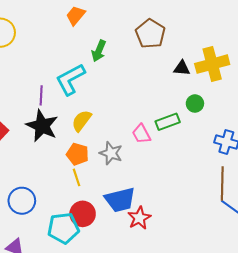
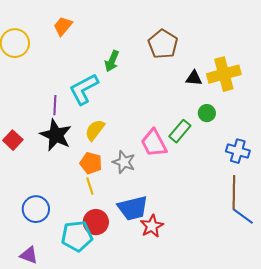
orange trapezoid: (76, 15) -> (63, 26), moved
green rectangle: (168, 122) -> (180, 131), turned -30
pink trapezoid: (141, 134) -> (154, 143), size x1.4

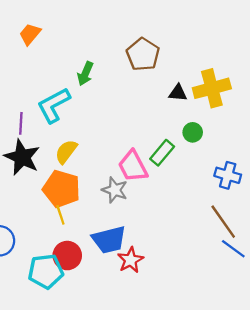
gray star: (124, 162) -> (115, 190), moved
orange pentagon: (91, 163) -> (62, 189), size x1.5
brown line: (234, 192) -> (223, 222), turned -36

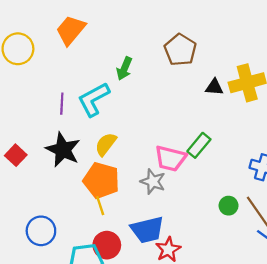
orange trapezoid: (30, 34) -> (71, 30), size x1.4
purple line: (21, 123) -> (62, 104), moved
green circle: (193, 132) -> (229, 206), moved
pink trapezoid: (133, 166) -> (170, 158), turned -48

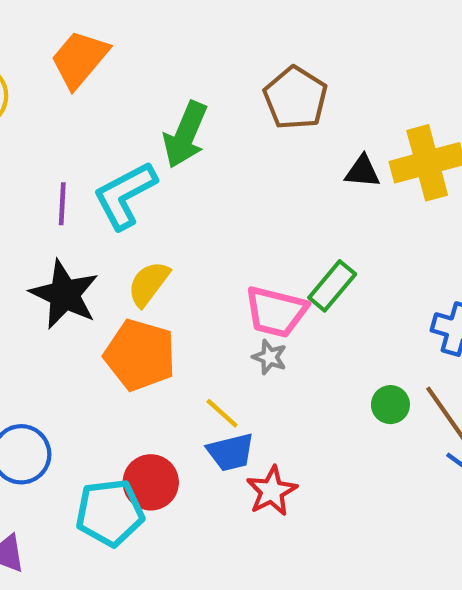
green arrow: (124, 69) -> (185, 135), size x1.4
gray star: (153, 181) -> (270, 357), moved, size x0.7
yellow line: (100, 206) -> (222, 413), moved, turned -30
blue trapezoid: (147, 230) -> (231, 452), size x0.7

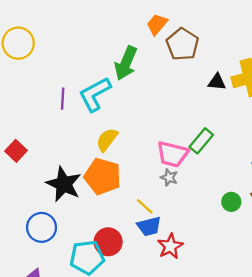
orange trapezoid: (80, 59) -> (157, 24), moved, size x0.7
black star: (64, 294) -> (64, 184), moved

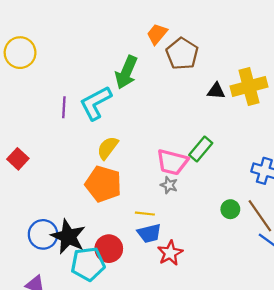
black star: (64, 184) -> (68, 237), moved
yellow line: (145, 206) -> (145, 214), turned -36

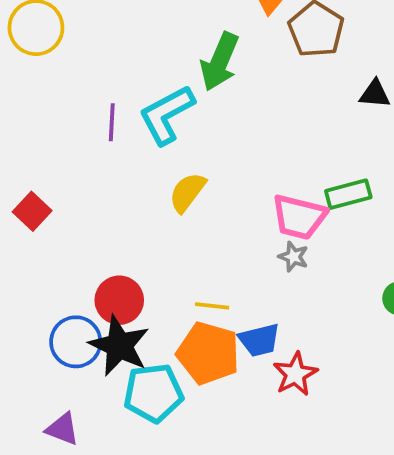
green rectangle: (201, 149) -> (348, 194), turned 35
orange pentagon: (103, 184) -> (208, 353), moved
yellow line: (145, 214) -> (212, 306), moved
red circle: (109, 249) -> (119, 300), moved

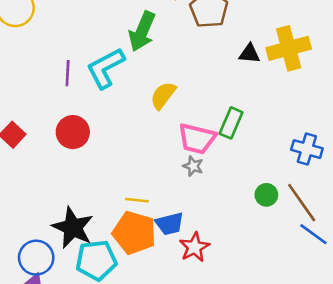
yellow semicircle: (187, 192) -> (163, 95), moved
green rectangle: (348, 194) -> (231, 123), turned -52
red circle: (119, 300) -> (73, 132), moved
blue circle: (76, 342) -> (36, 258), moved

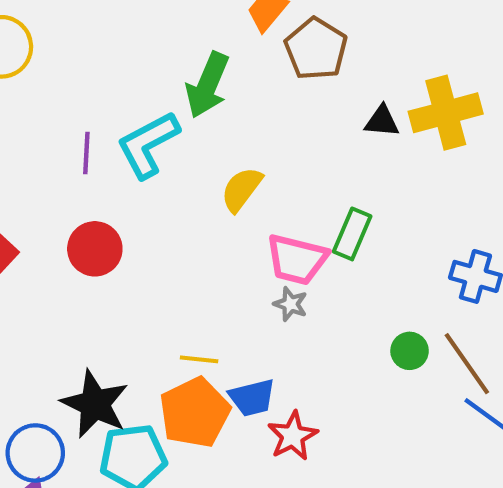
orange pentagon: (134, 233) -> (195, 413), turned 30

